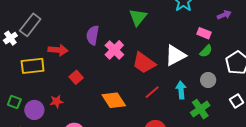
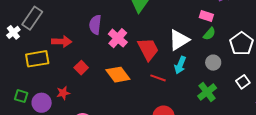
red trapezoid: (144, 63) -> (148, 49), turned -150
cyan arrow: (181, 90) -> (180, 65), moved, turned -150
red line: (152, 92) -> (158, 78), turned 63
orange diamond: (114, 100) -> (118, 75), moved

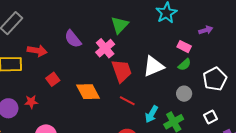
purple semicircle: (95, 25) -> (73, 39), turned -54
pink cross: (118, 38) -> (105, 48), moved
cyan arrow: (180, 65) -> (152, 114), moved

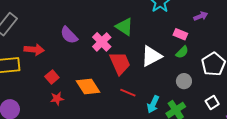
green triangle: (120, 25) -> (124, 27), moved, turned -36
red star: (31, 102) -> (57, 99), moved

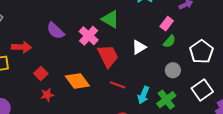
pink rectangle: (180, 34) -> (167, 24), turned -72
white triangle: (151, 56) -> (139, 47), size x0.7
white square: (212, 102) -> (202, 90), size x1.5

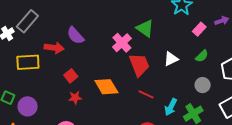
pink rectangle: (167, 24) -> (199, 29), moved
purple semicircle: (55, 31) -> (75, 35), moved

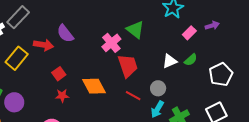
white triangle: (171, 59) -> (170, 61), moved
yellow rectangle: (28, 62) -> (17, 58), turned -50
gray circle: (203, 85) -> (158, 88), moved

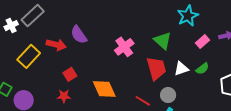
green triangle: (135, 30) -> (163, 41), moved
red trapezoid: (128, 66) -> (156, 68), moved
red star: (62, 96) -> (64, 96), moved

